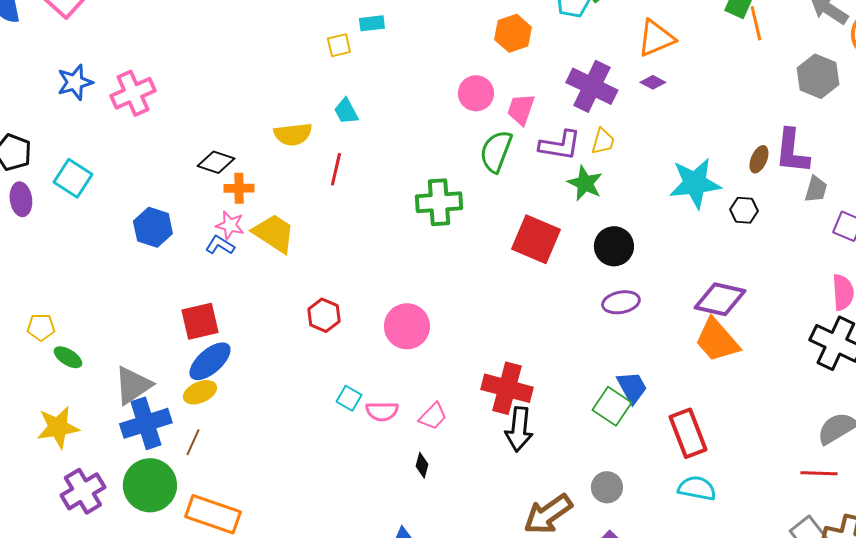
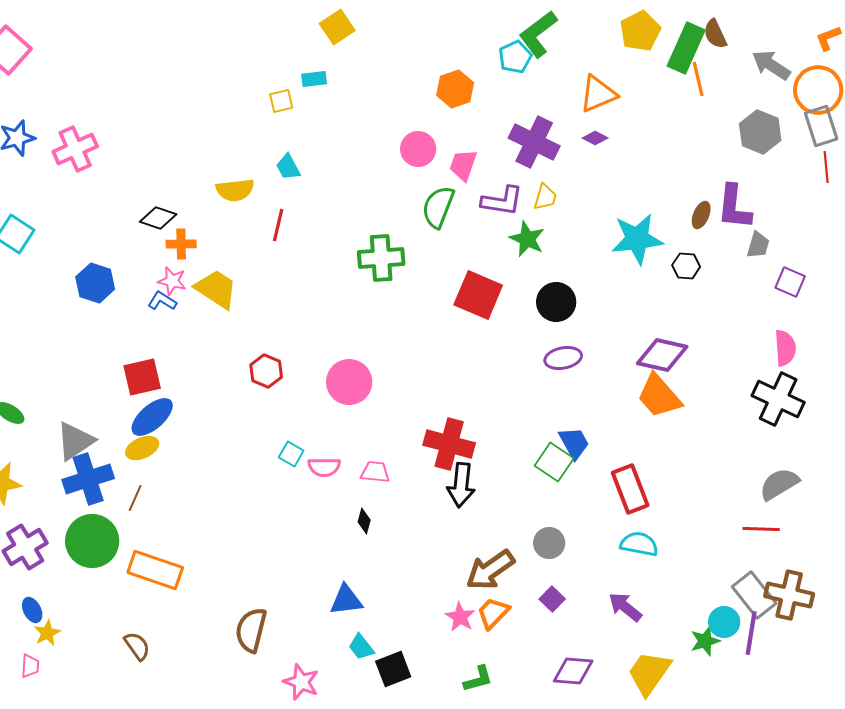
pink trapezoid: (433, 416) -> (375, 472), turned -128

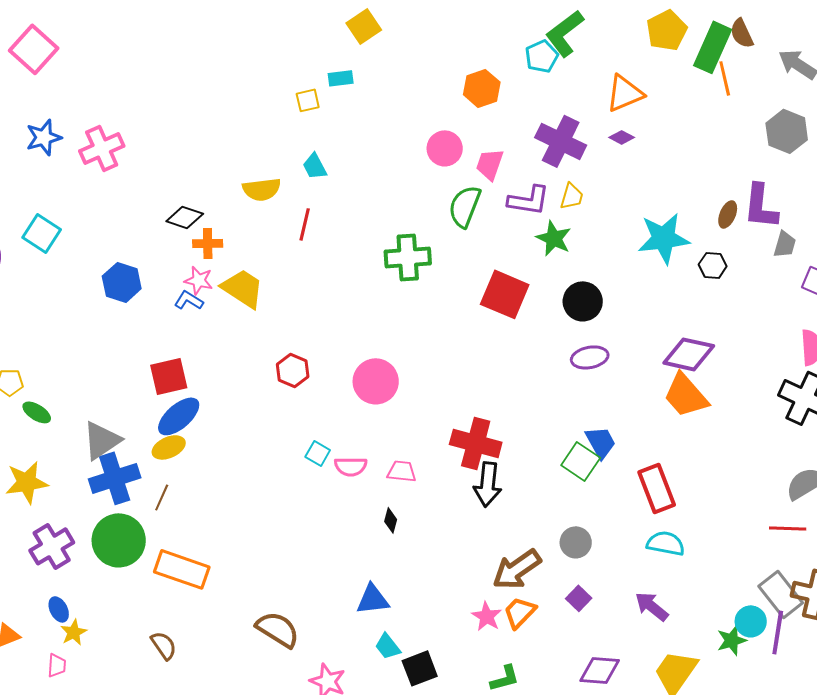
brown semicircle: (251, 630) -> (278, 629), turned 108

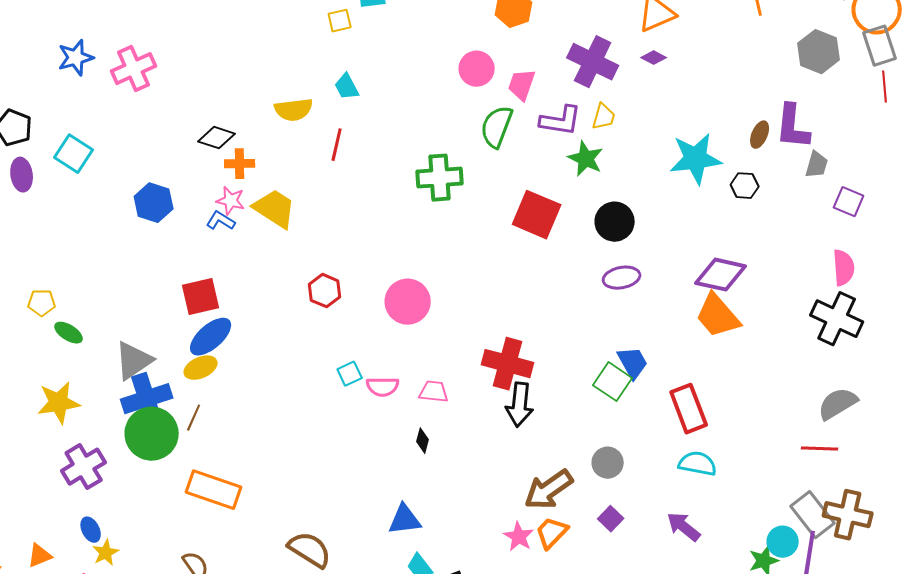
cyan square: (318, 453) -> (350, 374), turned 35
green circle: (119, 540) -> (152, 434), moved

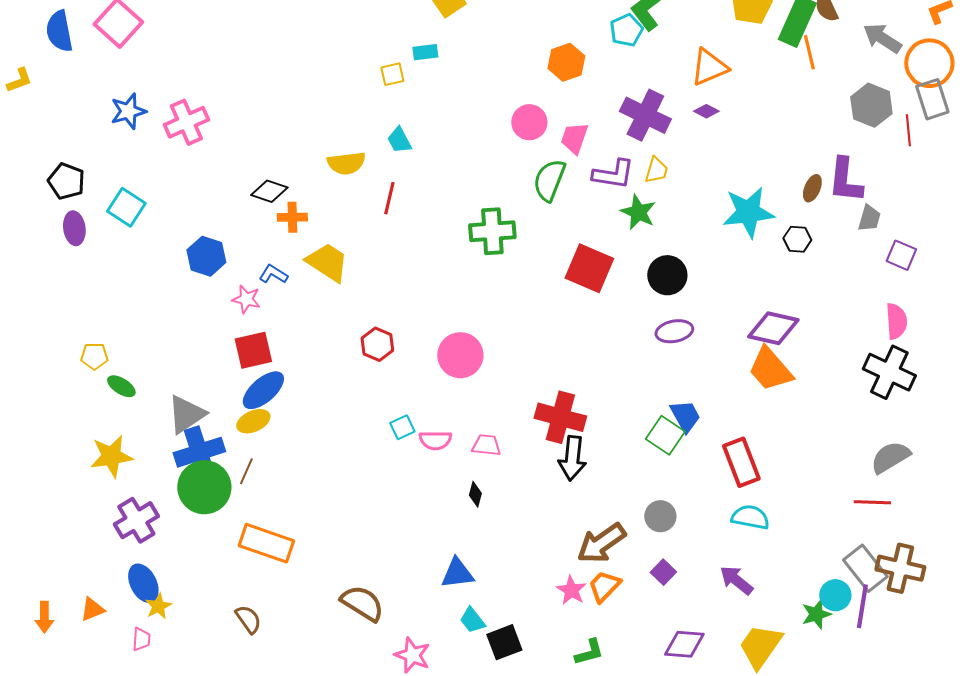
red line: (885, 87) -> (908, 130), moved
pink star: (231, 201) -> (246, 299), moved
blue ellipse: (91, 530) -> (143, 583), size x1.5

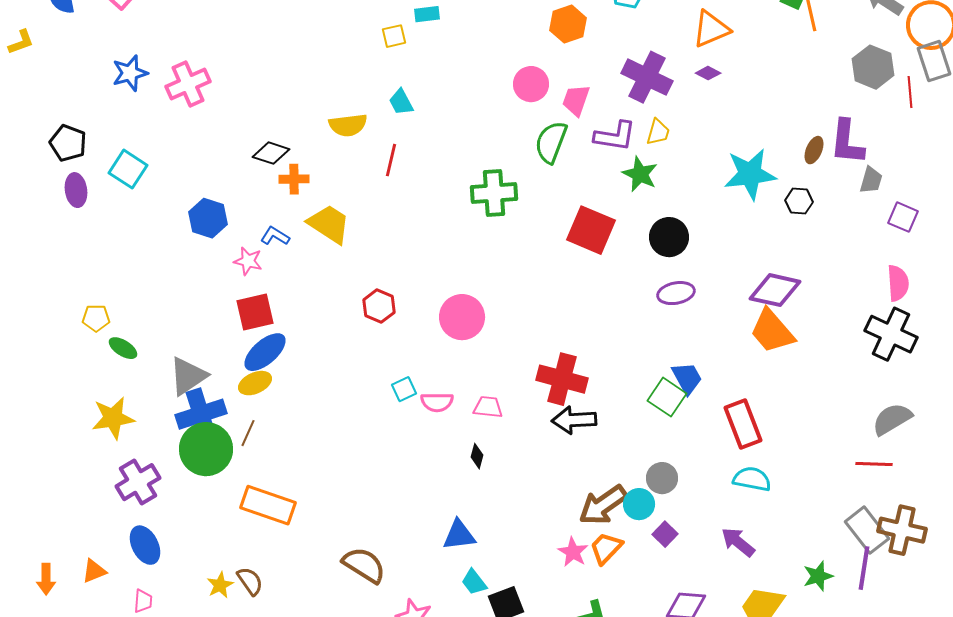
black arrow: (572, 458) -> (574, 420), turned 81
cyan circle: (835, 595) -> (639, 504), moved
yellow star: (158, 606) -> (220, 585), moved

